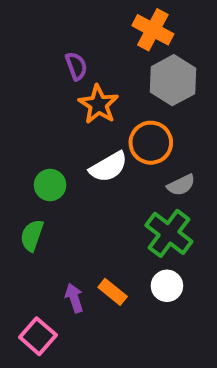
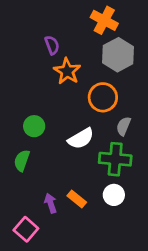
white semicircle: (108, 167) -> (81, 139), moved
gray semicircle: (181, 185) -> (123, 126), turned 138
green cross: (169, 233) -> (115, 159), turned -32

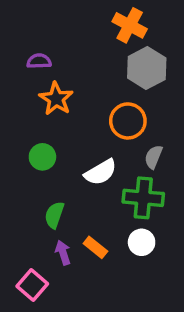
purple semicircle: (52, 45) -> (39, 61), moved, turned -72
orange star: (67, 71) -> (56, 99), moved
green semicircle: (22, 161) -> (54, 215), moved

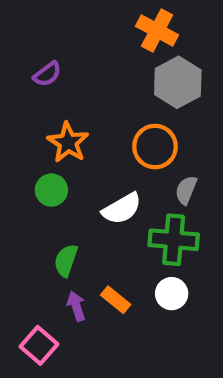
purple semicircle: (39, 61) -> (47, 74), turned 145
orange star: (56, 99) -> (68, 142), moved

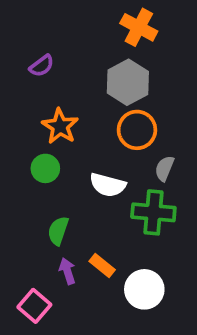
gray hexagon: (178, 82) -> (128, 82), moved
white semicircle: (122, 209) -> (108, 185), turned 45
white circle: (172, 294) -> (144, 289), moved, size x1.4

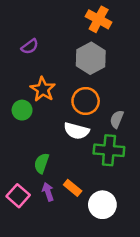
orange circle: (137, 130) -> (86, 101), moved
green circle: (45, 168) -> (22, 110), moved
pink square: (34, 306) -> (18, 196), moved

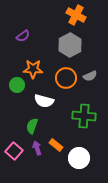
orange star: (43, 89) -> (33, 69), turned -30
gray semicircle: (117, 119) -> (90, 76), moved, turned -136
white semicircle: (76, 131) -> (44, 101), moved

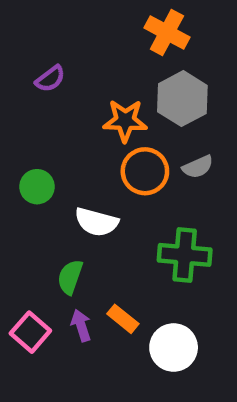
gray hexagon: (70, 45) -> (182, 99), moved
orange star: (33, 69) -> (125, 121), moved

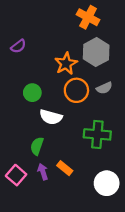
purple semicircle: (50, 79) -> (18, 46), moved
orange star: (125, 121) -> (66, 64), turned -30
green circle: (37, 187) -> (32, 93), moved
white circle: (174, 347) -> (107, 183), moved

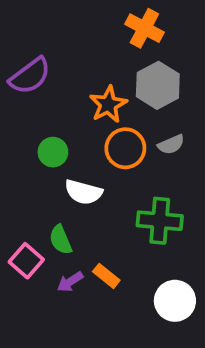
purple semicircle: (18, 46) -> (30, 76), size x1.6
green semicircle: (37, 146) -> (61, 240), turned -42
purple arrow: (43, 172) -> (70, 282), turned -105
pink square: (16, 175) -> (26, 261), moved

